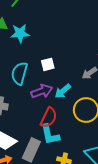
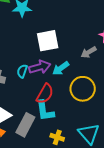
white square: (48, 64) -> (48, 41), size x1.6
cyan semicircle: (19, 73) -> (22, 71), moved, size x0.6

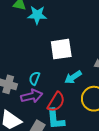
purple arrow: (40, 67) -> (32, 96), moved

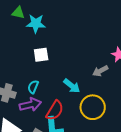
white square: (61, 49) -> (41, 55), moved, size x0.7
cyan arrow: (73, 77) -> (72, 86), turned -108

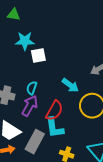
cyan star: (36, 24) -> (25, 41), moved
purple arrow: (30, 105) -> (30, 106), turned -45

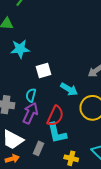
white square: (38, 55) -> (43, 71), moved
gray rectangle: (35, 142) -> (38, 148), size x0.6

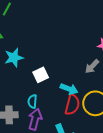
red semicircle: (55, 116) -> (72, 105), moved

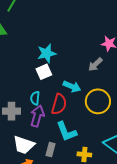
cyan star: (14, 58) -> (47, 53), moved
red semicircle: (72, 105) -> (59, 104), moved

